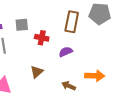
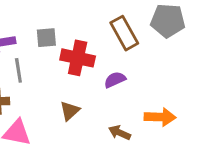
brown rectangle: (72, 22) -> (124, 33), turned -40
red cross: (42, 38) -> (78, 58), size x1.5

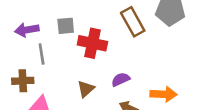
purple semicircle: (115, 80) -> (121, 79), moved

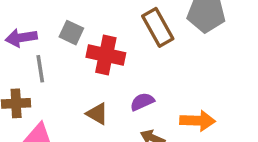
gray square: (66, 26) -> (71, 33), turned 30
brown triangle: (86, 89) -> (97, 114), turned -48

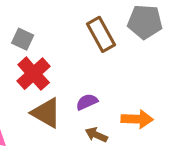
red cross: (106, 55) -> (34, 74), moved, turned 36
brown triangle: (97, 114) -> (46, 113), size x1.5

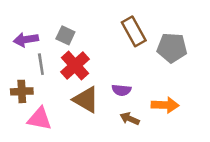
gray pentagon: (145, 22) -> (172, 48), moved
purple semicircle: (87, 102) -> (121, 90), turned -150

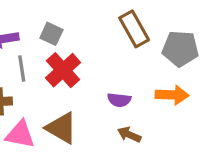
brown triangle: (86, 100) -> (61, 128), moved
orange arrow: (165, 105) -> (172, 95), moved

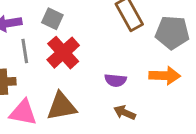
brown triangle: (61, 128) -> (62, 106), turned -40

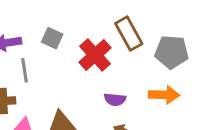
red cross: (63, 53) -> (95, 55), moved

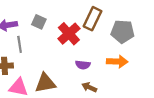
brown rectangle: (129, 34) -> (92, 19), turned 55

